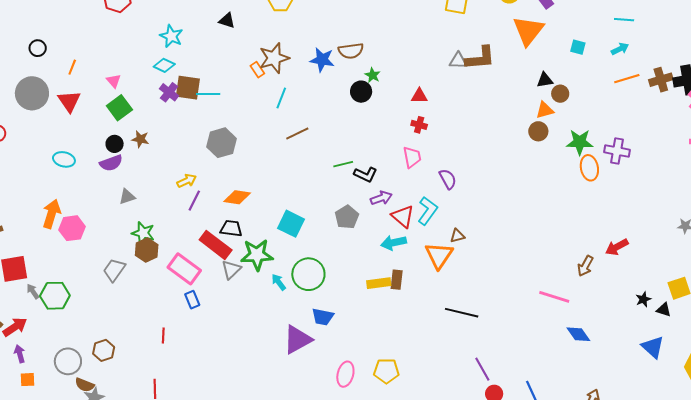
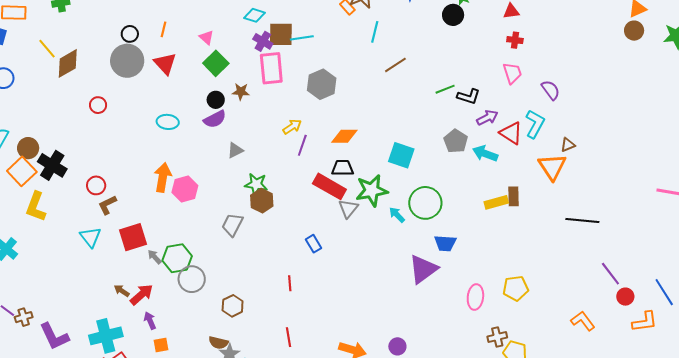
black circle: (38, 48) -> (130, 34), moved
cyan arrow: (394, 243) -> (485, 154), moved, turned 40
pink rectangle: (184, 269) -> (271, 68), moved, turned 56
gray circle: (68, 361) -> (192, 279), moved

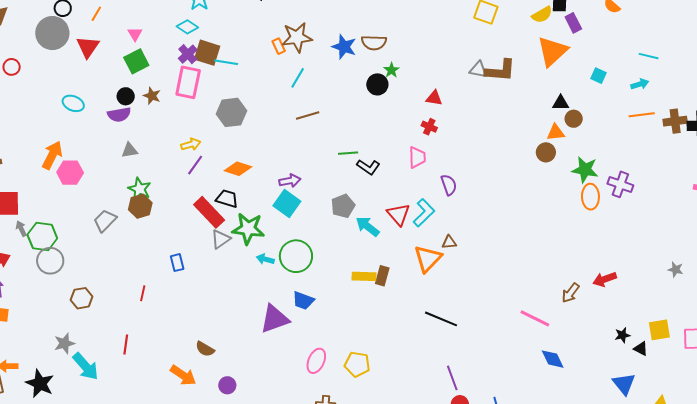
purple arrow: (487, 118) -> (290, 181), moved
cyan arrow: (397, 215) -> (265, 259), turned -48
brown semicircle: (218, 343) -> (205, 349), moved

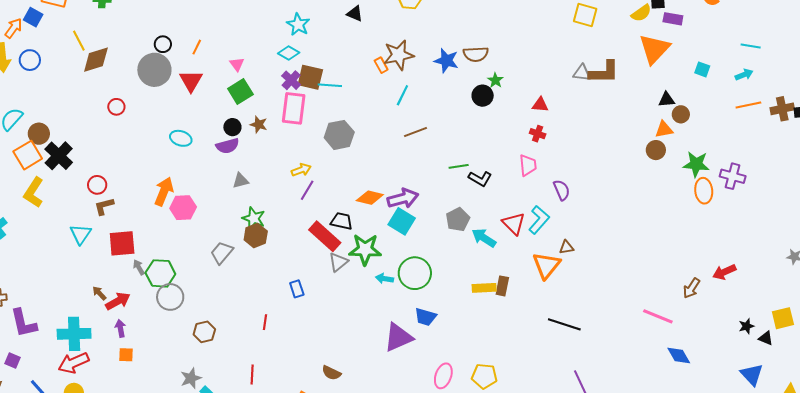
purple rectangle: (573, 23) -> (673, 19), turned -48
orange diamond: (238, 169) -> (370, 198), moved
purple arrow: (290, 181) -> (403, 198), size x1.4

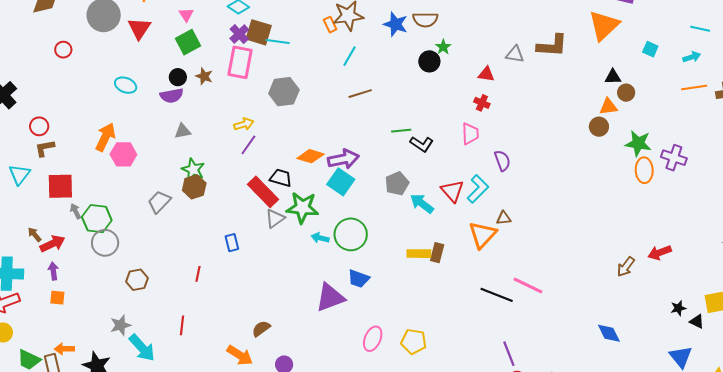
gray triangle: (582, 73) -> (515, 54), moved
pink line: (658, 316) -> (528, 285), moved
brown semicircle: (331, 373) -> (261, 329), turned 114

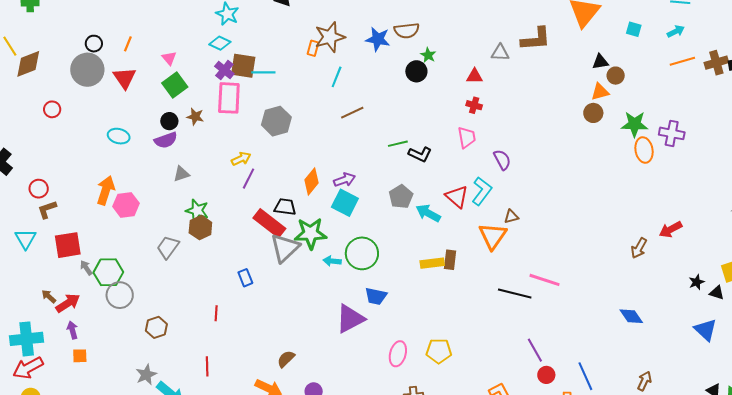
orange rectangle: (330, 25) -> (313, 48), turned 49
orange diamond: (311, 156) -> (312, 181), turned -60
purple arrow: (343, 159) -> (345, 180), size x0.7
gray triangle: (275, 218) -> (285, 248), size x1.5

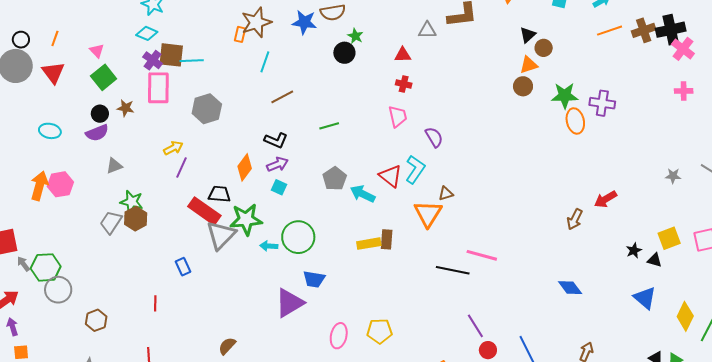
black triangle: (600, 62) -> (528, 35), turned -30
black L-shape: (420, 154) -> (276, 140), moved
cyan square: (345, 203) -> (279, 187), size x0.6
pink hexagon: (126, 205) -> (60, 184), moved
gray trapezoid: (168, 247) -> (111, 222), moved

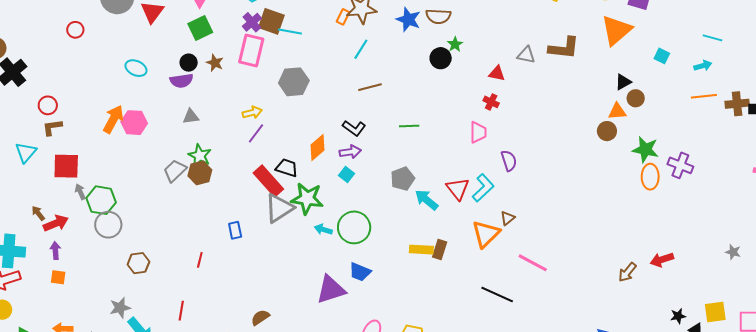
brown triangle: (446, 193) -> (508, 218), turned -35
pink line: (482, 255) -> (533, 263), moved

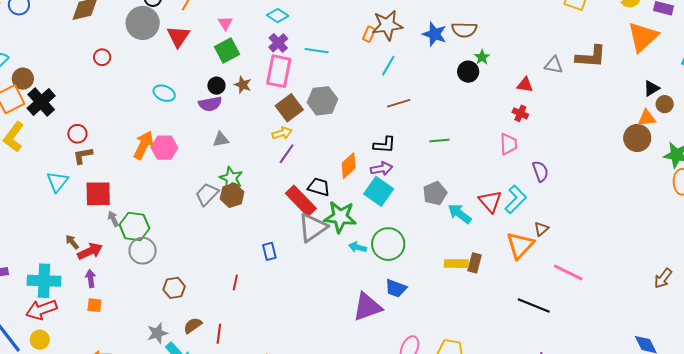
brown square: (271, 21) -> (289, 108), moved, turned 36
black L-shape: (354, 128) -> (384, 145), turned -30
brown circle: (607, 131) -> (637, 138), size x1.4
cyan square: (347, 175) -> (379, 191), size x1.8
brown semicircle: (260, 317) -> (193, 325), moved

